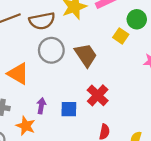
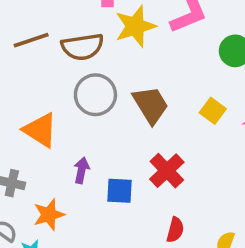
yellow square: (121, 36) -> (213, 111), moved
purple arrow: (41, 106) -> (82, 170), moved
orange star: (26, 126) -> (49, 215), turned 30

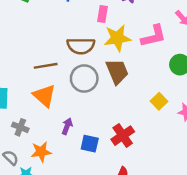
brown line: (31, 40) -> (46, 66), moved
brown trapezoid: (151, 105) -> (117, 72), moved

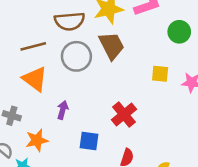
yellow square: (159, 101) -> (160, 74), turned -35
blue square: (90, 144) -> (89, 141), moved

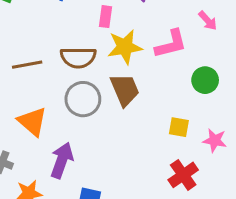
brown line: (33, 46) -> (27, 65), moved
purple arrow: (63, 110) -> (62, 160), size x1.6
red cross: (124, 115) -> (183, 175), moved

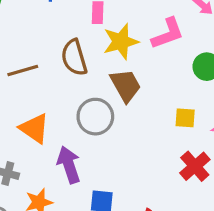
brown semicircle: (78, 57) -> (74, 58), turned 80
gray circle: (83, 99) -> (95, 117), moved
purple arrow: (62, 160) -> (69, 165), turned -32

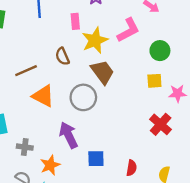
brown semicircle: (74, 58) -> (62, 56), size x0.7
yellow square: (185, 118) -> (154, 81), moved
orange triangle: (34, 128) -> (43, 96), moved

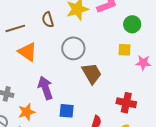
brown trapezoid: (103, 72) -> (92, 73), moved
gray circle: (83, 97) -> (73, 48), moved
red cross: (161, 124) -> (126, 103), moved, turned -36

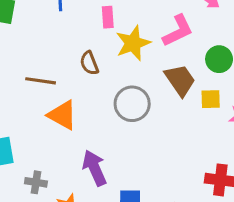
brown line: (15, 28) -> (41, 81), turned 30
brown trapezoid: (92, 73) -> (180, 80), moved

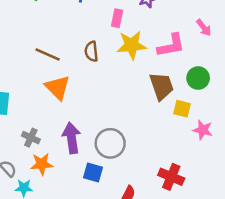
gray circle: (132, 104) -> (110, 143), moved
gray cross: (36, 182) -> (31, 138), moved

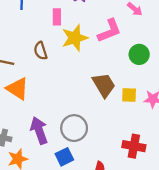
brown trapezoid: (161, 86) -> (104, 85), moved
yellow square: (182, 109) -> (129, 95), moved
blue square: (93, 172) -> (64, 157), turned -30

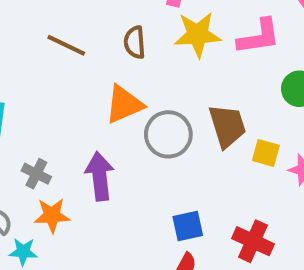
orange triangle: (17, 89) -> (124, 104), moved, turned 50
gray circle: (74, 128) -> (168, 134), moved
blue square: (64, 157) -> (188, 226), moved

